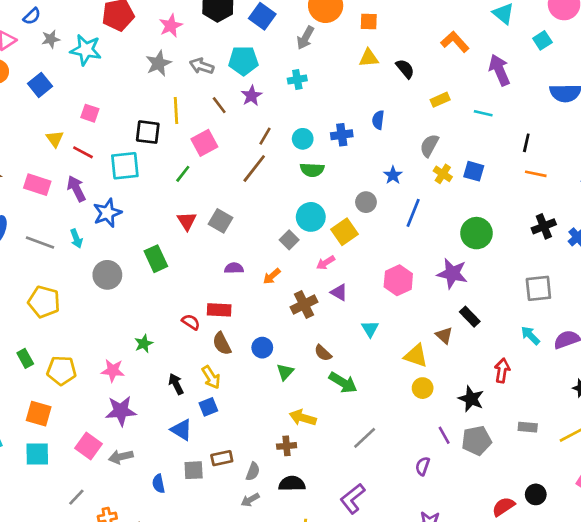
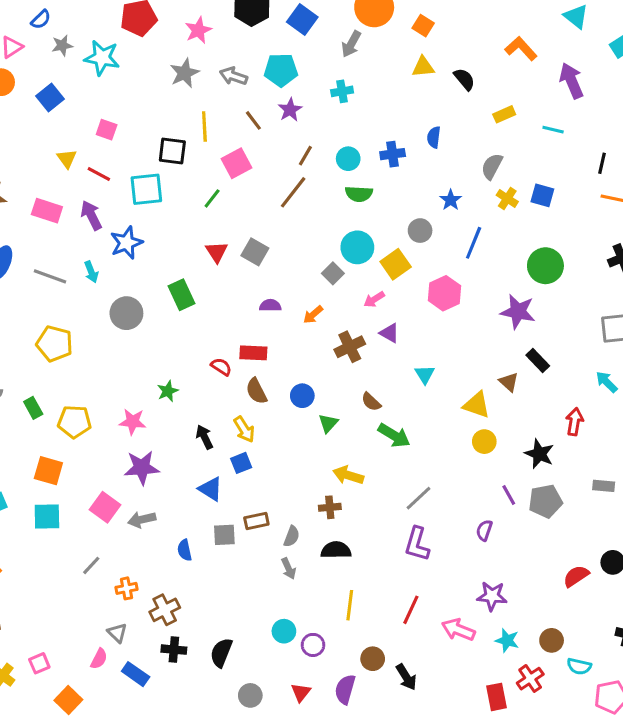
orange square: (369, 22) -> (423, 26), turned 30
pink hexagon: (398, 280) -> (445, 293), moved
purple L-shape: (353, 498) -> (417, 544), moved, turned -36
gray arrow: (250, 500) -> (289, 568), turned -84

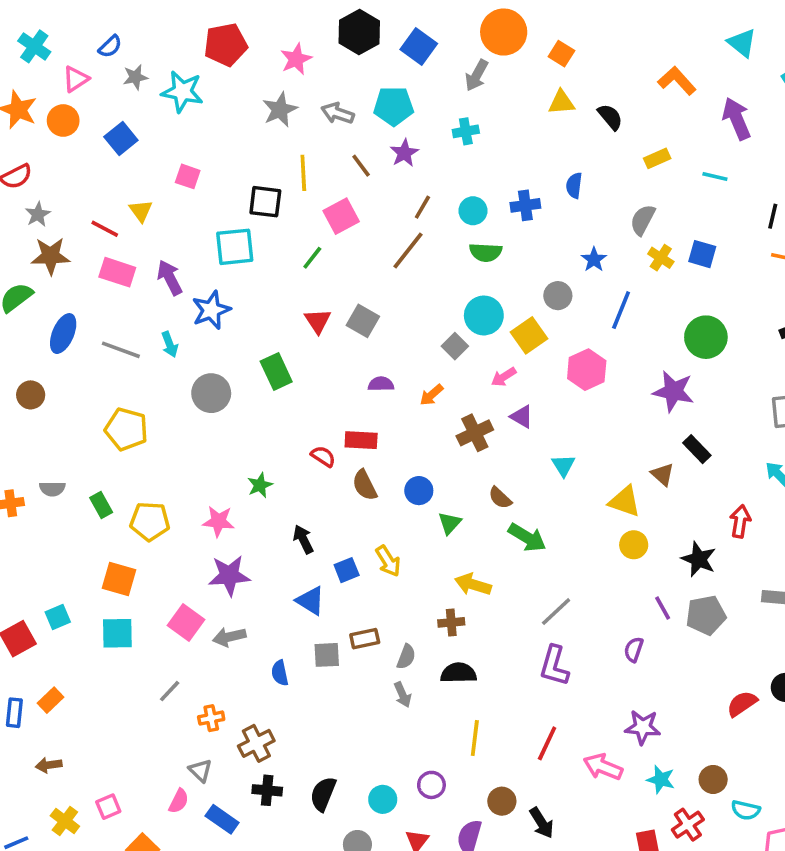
red line: (99, 174) -> (105, 229), moved
yellow arrow: (244, 429) -> (388, 561), moved
cyan circle: (284, 631) -> (383, 799), moved

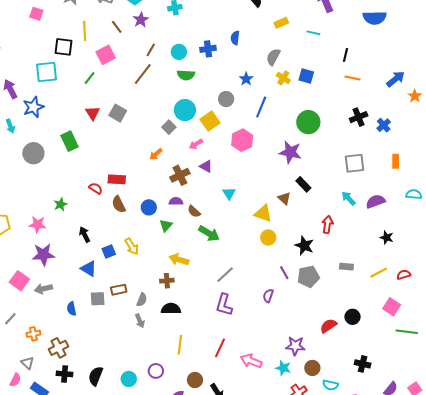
pink square: (188, 176) -> (36, 14), moved
purple semicircle: (381, 384) -> (176, 201), moved
purple star: (643, 727) -> (295, 346), moved

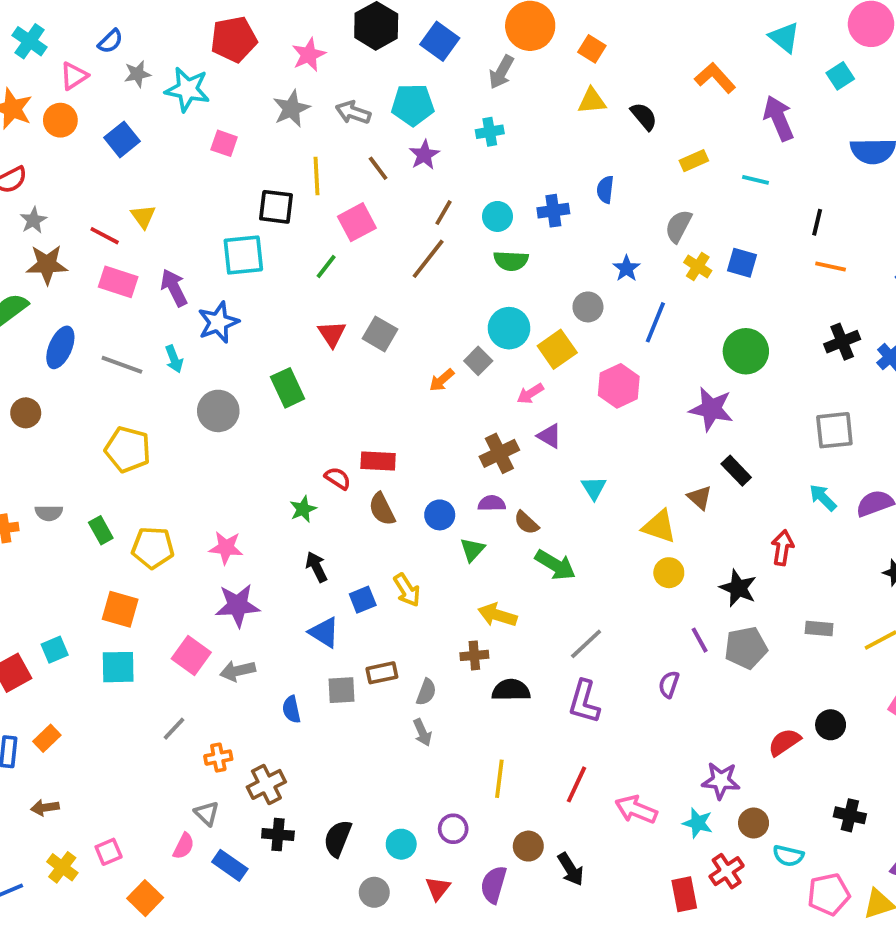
orange arrow: (156, 154) -> (442, 380), moved
green star: (61, 204) -> (303, 509), moved
black semicircle: (171, 309) -> (511, 690), moved

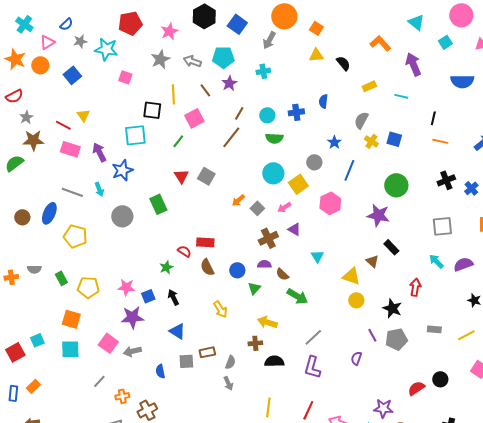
blue ellipse: (60, 347) -> (49, 213), moved
gray square: (478, 361) -> (257, 208), moved
blue square: (363, 600) -> (148, 296), moved

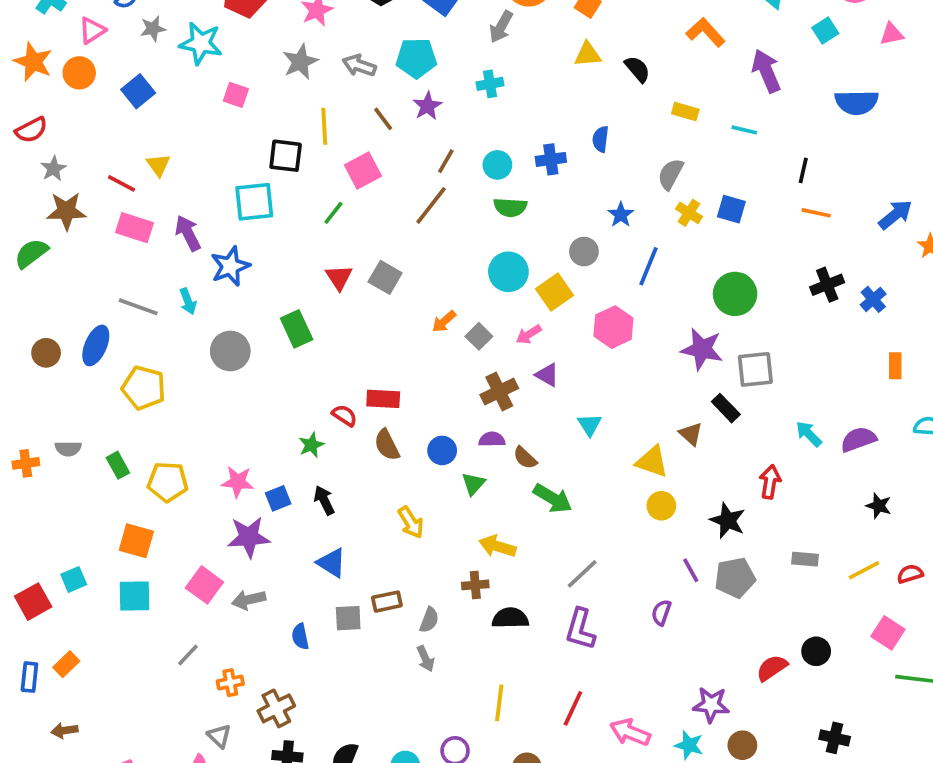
yellow rectangle: (369, 86) -> (685, 112), turned 40
gray square: (442, 226) -> (755, 369), moved

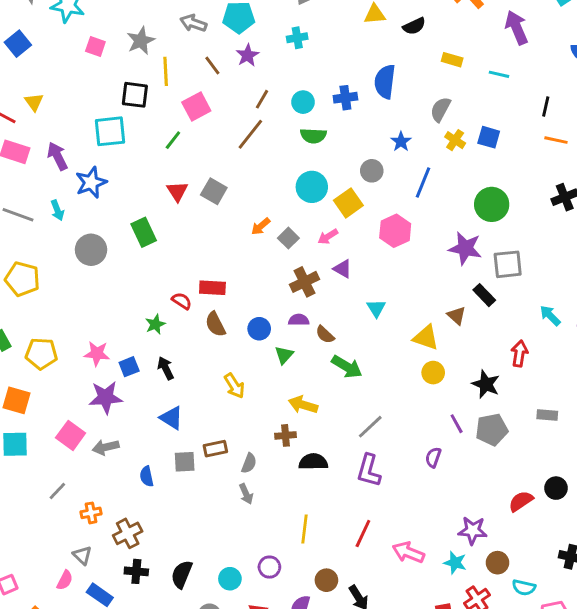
gray star: (300, 62) -> (141, 41), moved
black semicircle: (637, 69) -> (414, 26), turned 105
blue semicircle: (601, 139) -> (385, 82), size x1.6

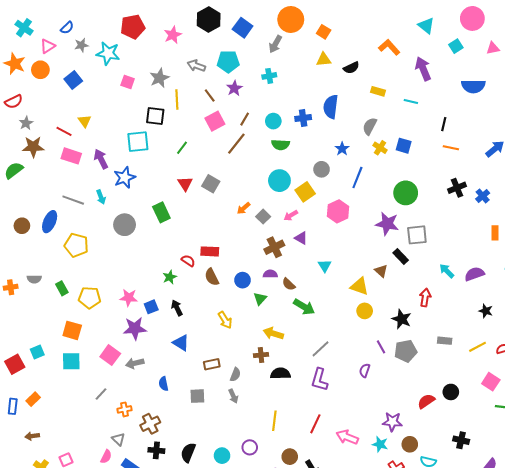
pink square: (196, 106) -> (215, 121), moved
gray square: (185, 462) -> (197, 396), moved

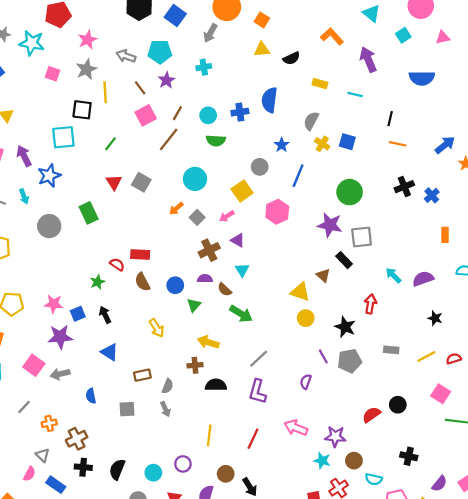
pink star: (173, 35) -> (88, 40), moved
cyan circle: (279, 181) -> (195, 179), moved
cyan triangle: (325, 266) -> (242, 270), moved
pink arrow: (347, 437) -> (296, 428), moved

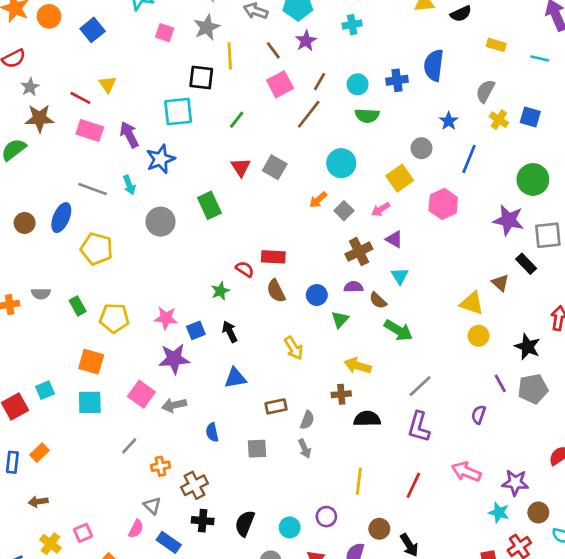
blue triangle: (109, 352) -> (235, 378), turned -42

